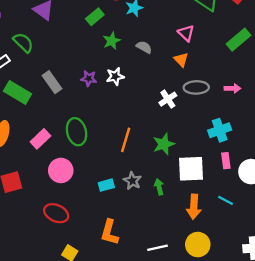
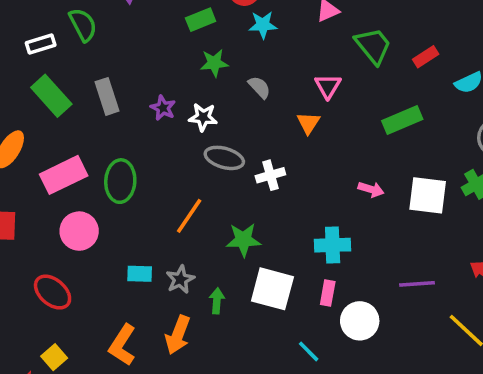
gray ellipse: (196, 87) -> (224, 158), moved
pink rectangle: (40, 139) -> (64, 175), size x1.4
orange arrow: (194, 207) -> (178, 335), moved

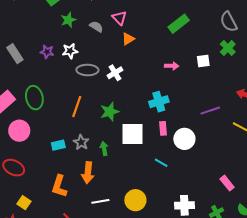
pink triangle: (328, 86) -> (119, 18), moved
orange triangle: (308, 123) -> (128, 39), turned 40
white square: (428, 195) -> (203, 61), size x0.6

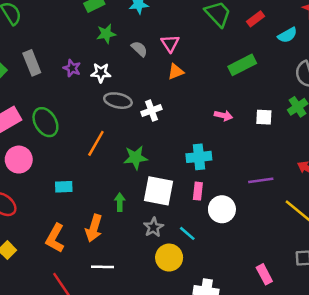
green ellipse: (34, 98) -> (45, 122), turned -30
gray star: (81, 142) -> (153, 227), moved
yellow circle: (135, 200) -> (169, 258), moved

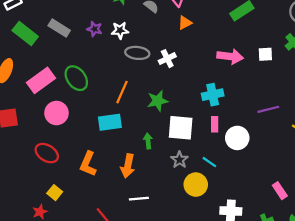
gray rectangle: (32, 63) -> (59, 28), turned -30
pink arrow: (223, 116) -> (230, 56), size x1.6
cyan rectangle: (64, 187) -> (110, 122), moved, size x1.5
orange L-shape: (55, 238) -> (88, 164), moved

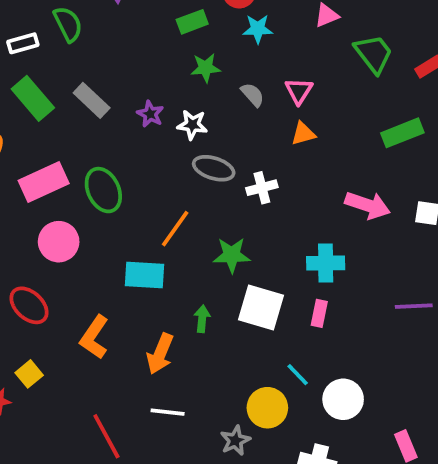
white circle: (237, 138) -> (343, 399), moved
gray star: (179, 160) -> (235, 440), moved

